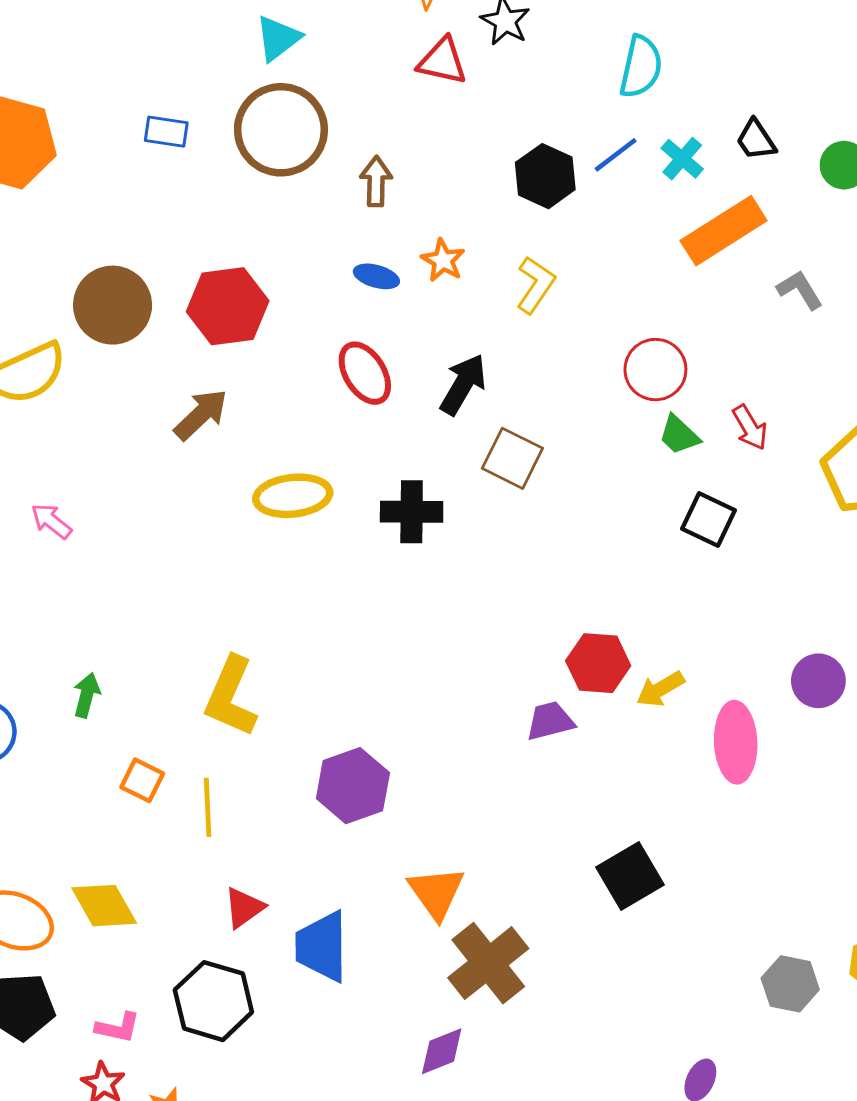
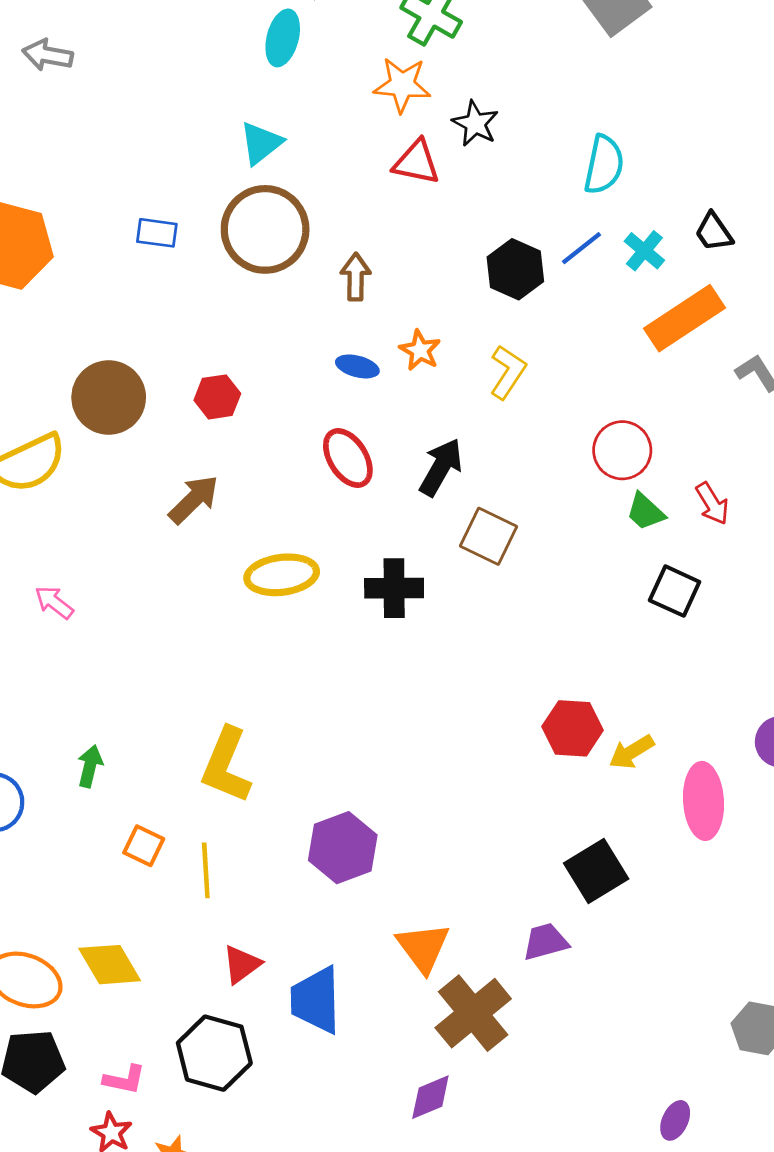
red hexagon: (228, 306) -> (217, 397), size x0.6
purple trapezoid: (550, 721) -> (545, 942), moved
black square: (630, 876) -> (596, 871), moved

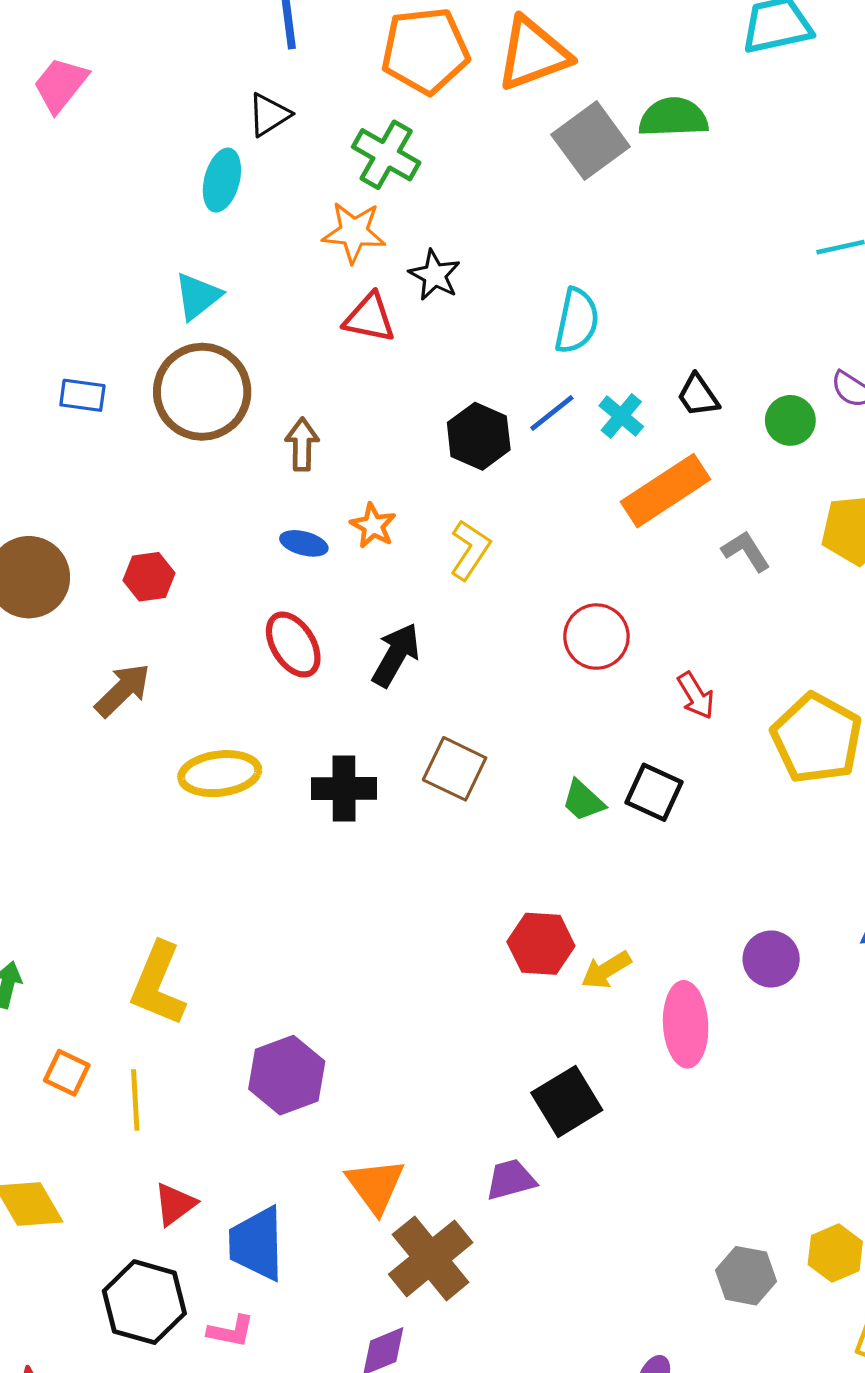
green trapezoid: (645, 512) -> (583, 801), moved
brown square: (488, 536) -> (455, 769), moved
pink L-shape: (124, 1080) -> (231, 1331), moved

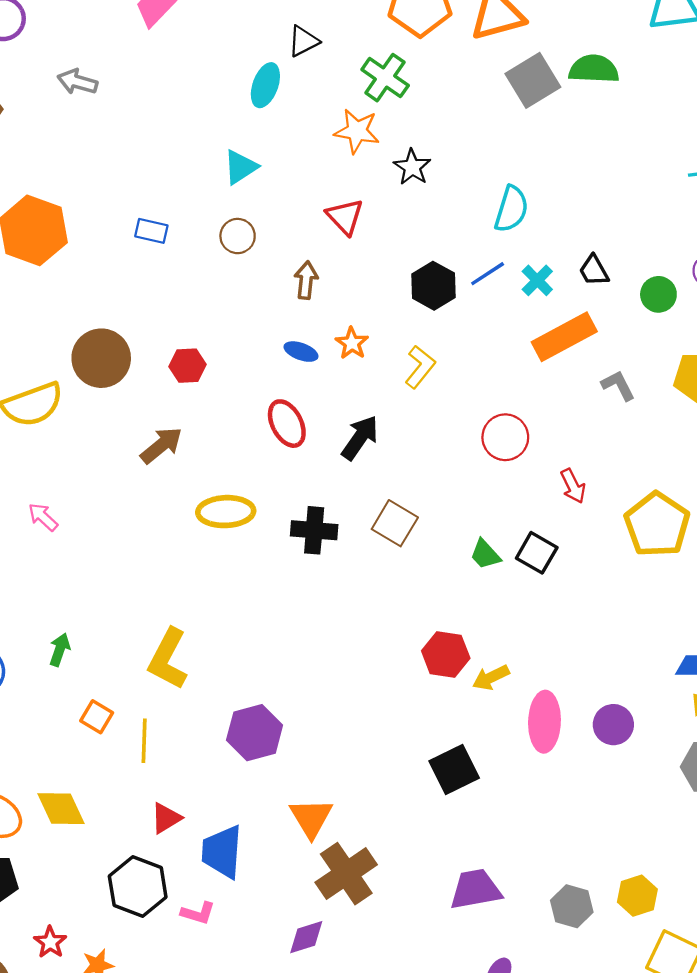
red triangle: (370, 318) -> (345, 217), moved, turned 30
brown circle: (202, 392) -> (238, 236), size x0.5
purple circle: (771, 959) -> (613, 725), moved
purple trapezoid: (511, 1180) -> (476, 889), moved, size x1.4

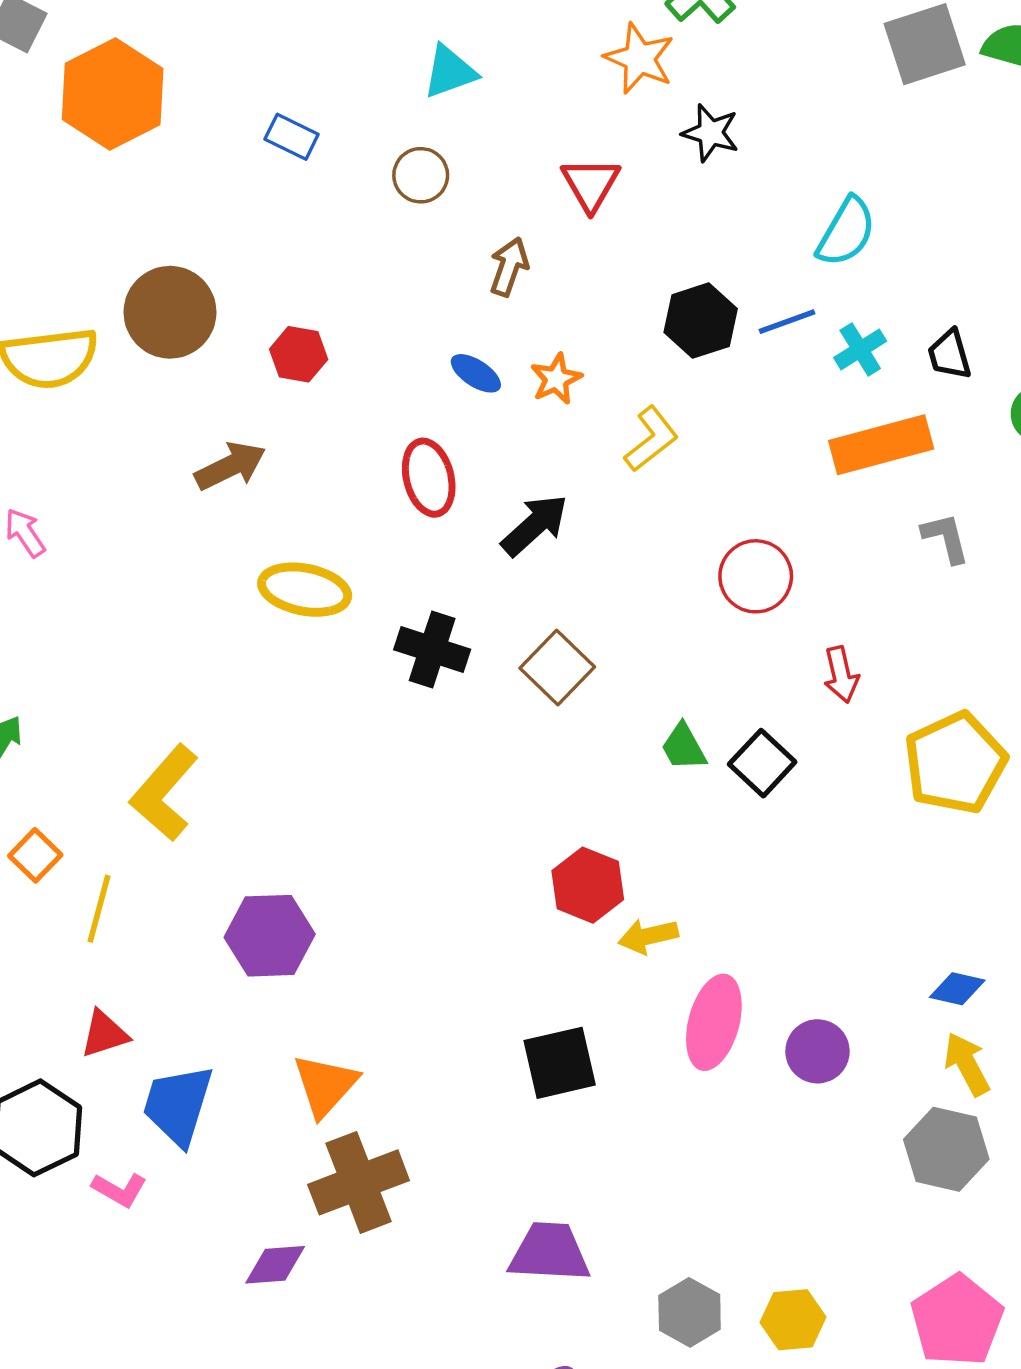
black star: (412, 167) -> (711, 133), turned -30

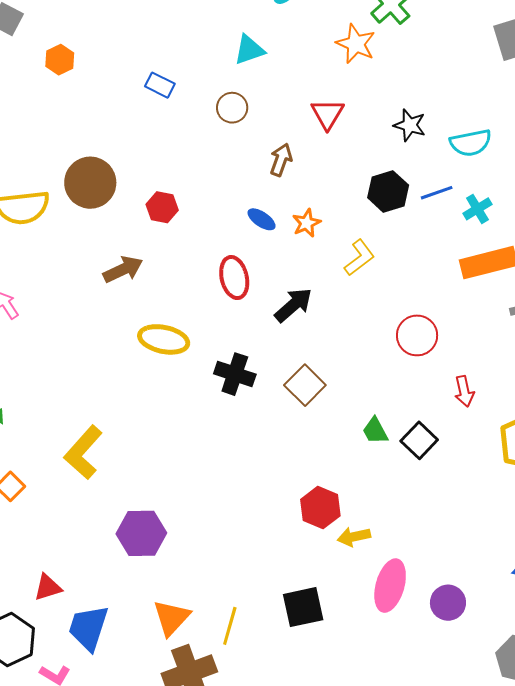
orange hexagon: (113, 94) -> (60, 60), size x0.5
black star: (711, 133) -> (410, 125), moved
cyan semicircle: (846, 232) -> (471, 143), turned 48
yellow line: (99, 909) -> (230, 626), moved

